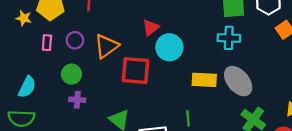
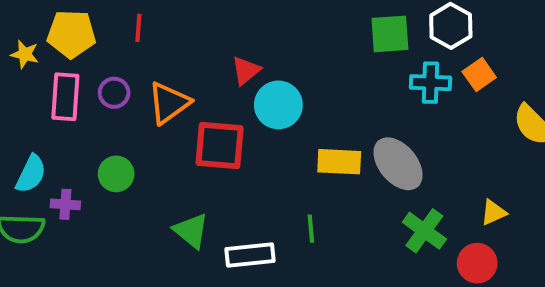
cyan cross: (229, 38) -> (430, 83), moved
pink rectangle: (47, 43) -> (65, 97), size x1.6
green circle: (71, 74) -> (116, 174), moved
purple cross: (77, 100) -> (65, 204), moved

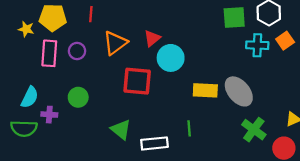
orange triangle: (169, 103) -> (115, 43), moved

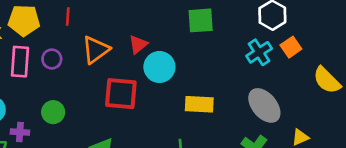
green square: (234, 17) -> (201, 20), moved
cyan cross: (257, 45) -> (259, 52), turned -35
gray ellipse: (239, 91) -> (264, 105), moved

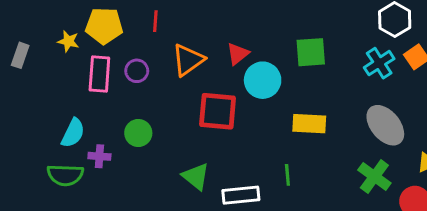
green square: (201, 20) -> (311, 52), moved

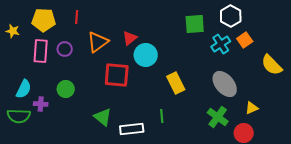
yellow star: (68, 41) -> (13, 31), moved
green square: (311, 52) -> (195, 24), moved
yellow rectangle: (309, 124) -> (176, 83), turned 60

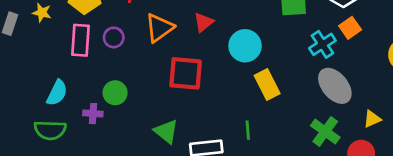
orange square: (245, 40) -> (350, 28), moved
cyan cross: (221, 44) -> (322, 44), moved
cyan circle: (146, 55) -> (245, 46), moved
purple cross: (41, 104) -> (93, 114), moved

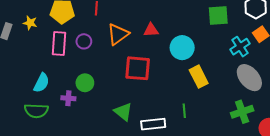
red triangle: (204, 22) -> (151, 30), turned 35
green cross: (325, 131) -> (242, 112), turned 35

